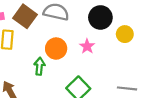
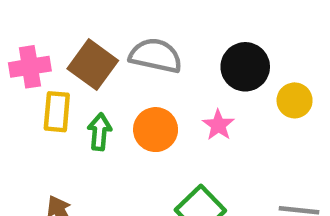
green arrow: (39, 66) -> (99, 132), moved

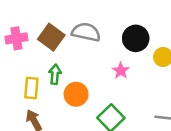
yellow rectangle: (57, 112) -> (31, 88), moved
orange circle: (156, 130) -> (76, 94), moved

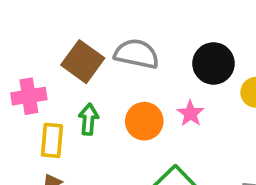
pink cross: (16, 38) -> (29, 96), moved
orange circle: (76, 94) -> (144, 121), moved

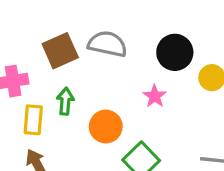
brown square: (83, 62) -> (60, 51), turned 30
orange circle: (144, 121) -> (106, 126), moved

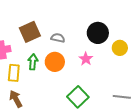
gray semicircle: (107, 44) -> (58, 38), moved, size x0.6
orange circle: (106, 126) -> (55, 62), moved

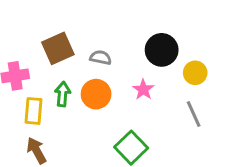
gray line: (122, 97) -> (194, 114), moved, turned 60

